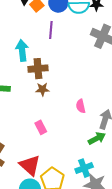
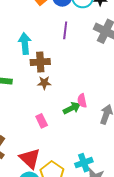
purple line: (51, 30) -> (65, 30), moved
green arrow: (97, 138) -> (72, 108), moved

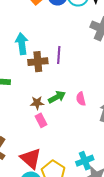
purple line: (65, 30) -> (59, 55), moved
brown star: (44, 83) -> (37, 103), moved
green arrow: (72, 108) -> (57, 97), moved

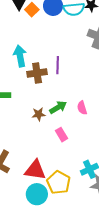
pink rectangle: (41, 120) -> (61, 135), moved
red triangle: (31, 158) -> (35, 170), turned -30

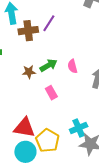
purple line: (58, 65) -> (49, 23), turned 30

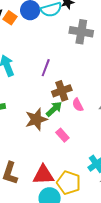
brown cross: (28, 31) -> (62, 91), moved
brown star: (29, 72) -> (36, 119), size x1.6

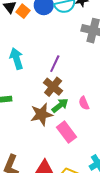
brown cross: (62, 91) -> (53, 87), moved, turned -36
pink rectangle: (62, 135) -> (66, 132), size x1.5

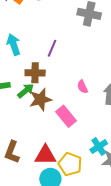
brown cross: (53, 87) -> (35, 73), moved, turned -36
green arrow: (60, 105) -> (26, 91), moved

